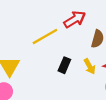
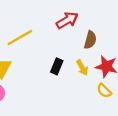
yellow line: (45, 37) -> (20, 38), moved

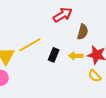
yellow line: (20, 38) -> (30, 45), moved
yellow arrow: (82, 68) -> (76, 56), turned 120

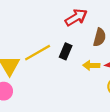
black rectangle: (54, 55) -> (66, 51), moved

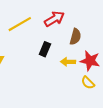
yellow line: (38, 53) -> (20, 24), moved

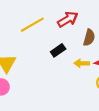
black rectangle: (45, 49) -> (58, 50), turned 32

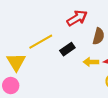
yellow line: (32, 25) -> (41, 42), moved

